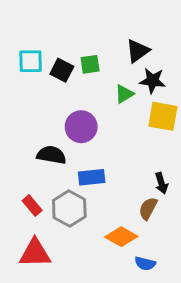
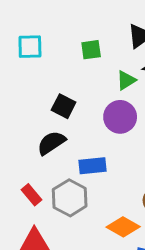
black square: (62, 70) -> (64, 106), moved
purple circle: (81, 127) -> (120, 117), moved
black semicircle: (51, 155) -> (51, 143), turned -44

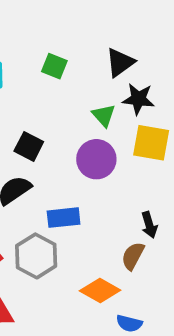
green square: (91, 50) -> (54, 66), moved, turned 30
green triangle: (126, 80) -> (104, 115), turned -40

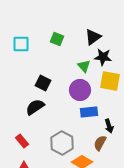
blue rectangle: (64, 218) -> (89, 112), moved
gray hexagon: (36, 256) -> (62, 143), moved

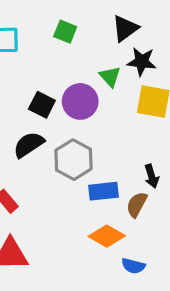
purple circle: (80, 90) -> (80, 101), moved
blue rectangle: (89, 112) -> (103, 191), moved
gray hexagon: (62, 143) -> (74, 160), moved

